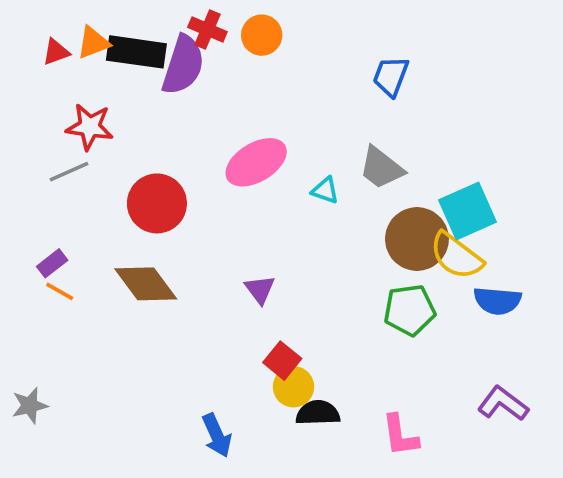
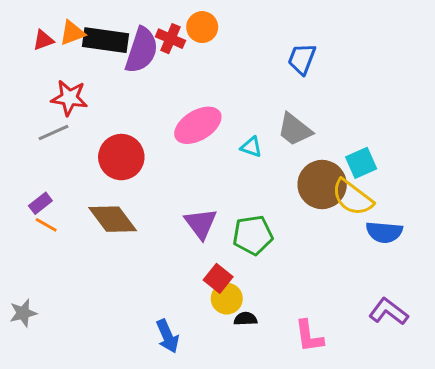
red cross: (207, 29) -> (170, 39), moved
cyan square: (467, 211) -> (361, 163), size x0.7
purple triangle: (260, 290) -> (201, 223), size x1.4
green pentagon: (409, 310) -> (253, 235), moved
black semicircle: (318, 413) -> (246, 319), size x0.7

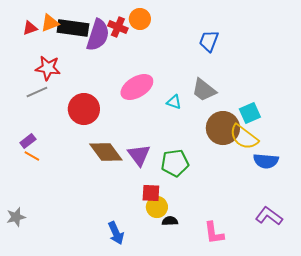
brown diamond: (113, 219) -> (106, 152), moved
red square: (218, 278) -> (151, 193), turned -36

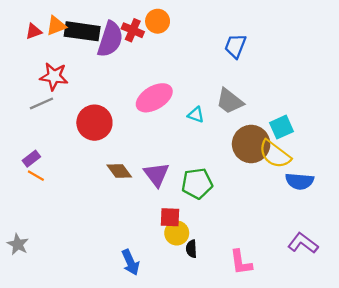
brown diamond: (106, 152) -> (119, 171), size x0.7
gray star: (16, 217) -> (18, 244), turned -30
black semicircle: (170, 221) -> (191, 249), turned -91

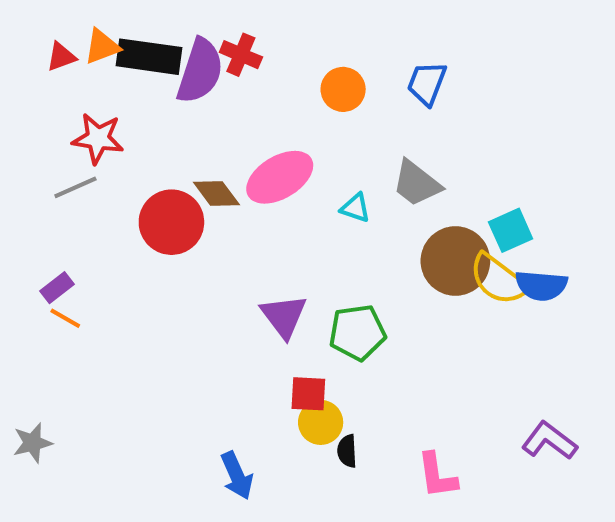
orange circle: (158, 21) -> (343, 89), moved
brown diamond: (119, 171) -> (216, 194), moved
blue semicircle: (300, 181) -> (541, 286), moved
gray star: (18, 244) -> (33, 443), turned 30

